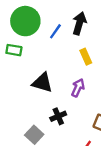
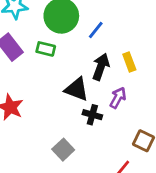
black arrow: (79, 23) -> (101, 67), moved
black cross: (58, 116) -> (92, 115), moved, turned 35

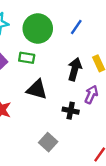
blue line: (96, 30) -> (76, 27), moved
black triangle: (77, 89) -> (37, 89), moved

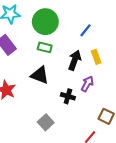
blue line: (76, 27) -> (85, 30), moved
green rectangle: (27, 58) -> (45, 47), moved

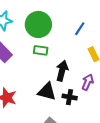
black arrow: (75, 60) -> (62, 71), moved
black triangle: (40, 75) -> (47, 92), moved

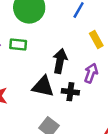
green rectangle: (41, 50) -> (18, 45), moved

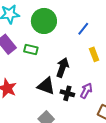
purple arrow: (91, 73) -> (86, 91), moved

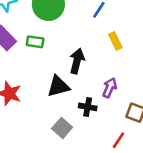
black triangle: (46, 86) -> (58, 86), turned -30
black cross: (67, 93) -> (88, 107), moved

